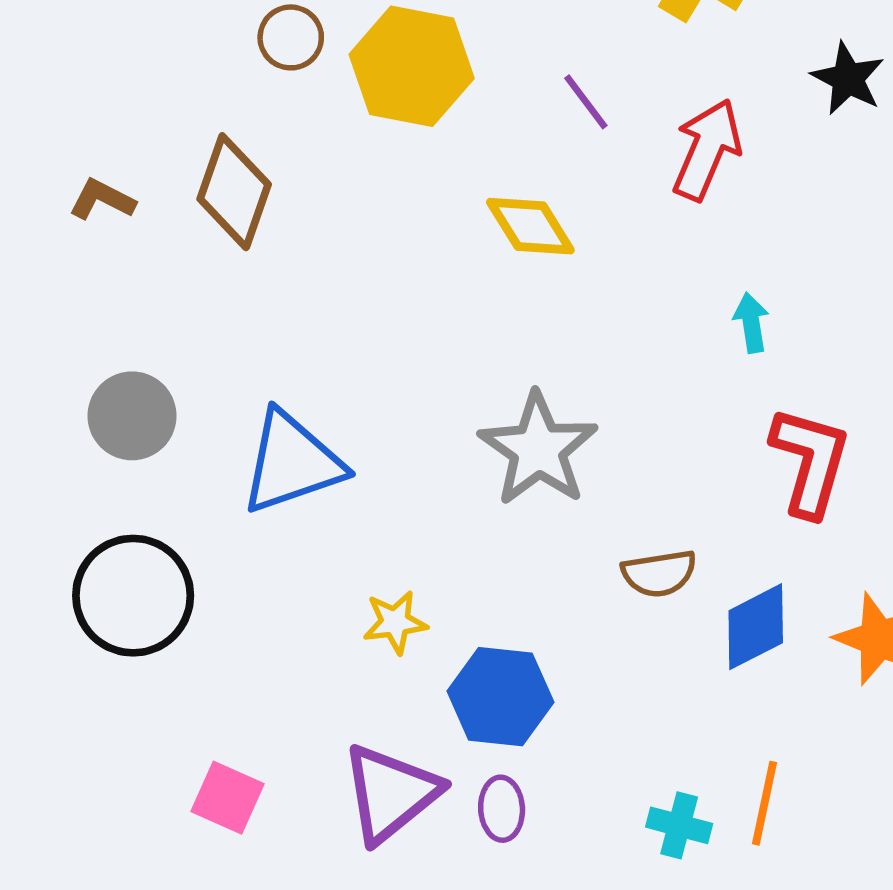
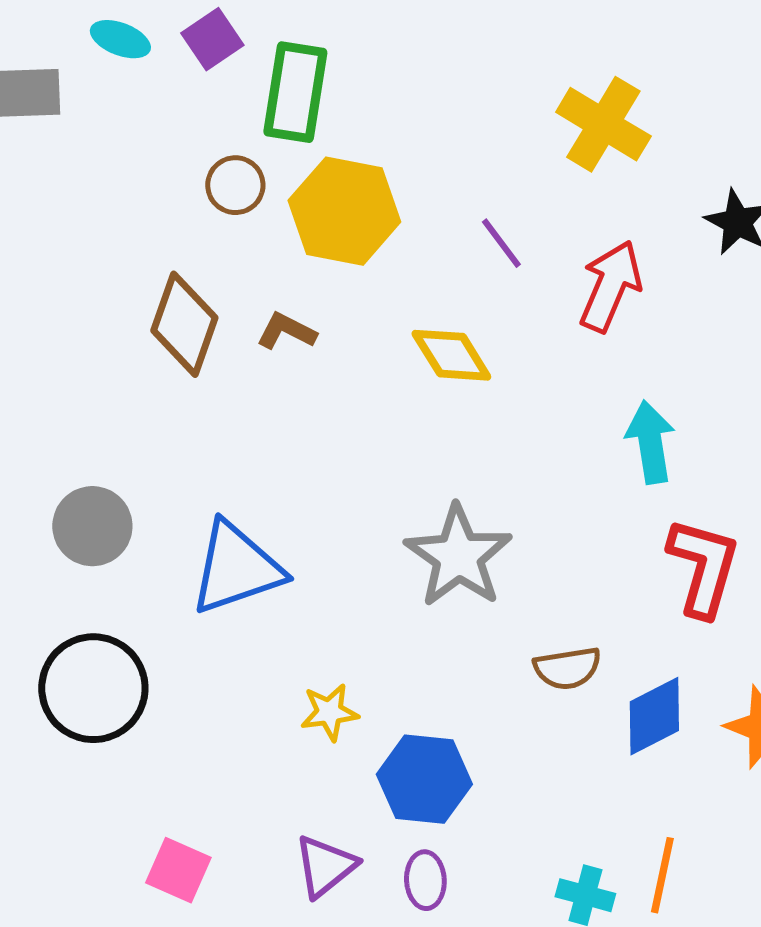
brown L-shape: (102, 199) -> (286, 331), moved
cyan arrow: (751, 323) -> (650, 442), size x1.5
purple triangle: (391, 793) -> (325, 866), size x0.7

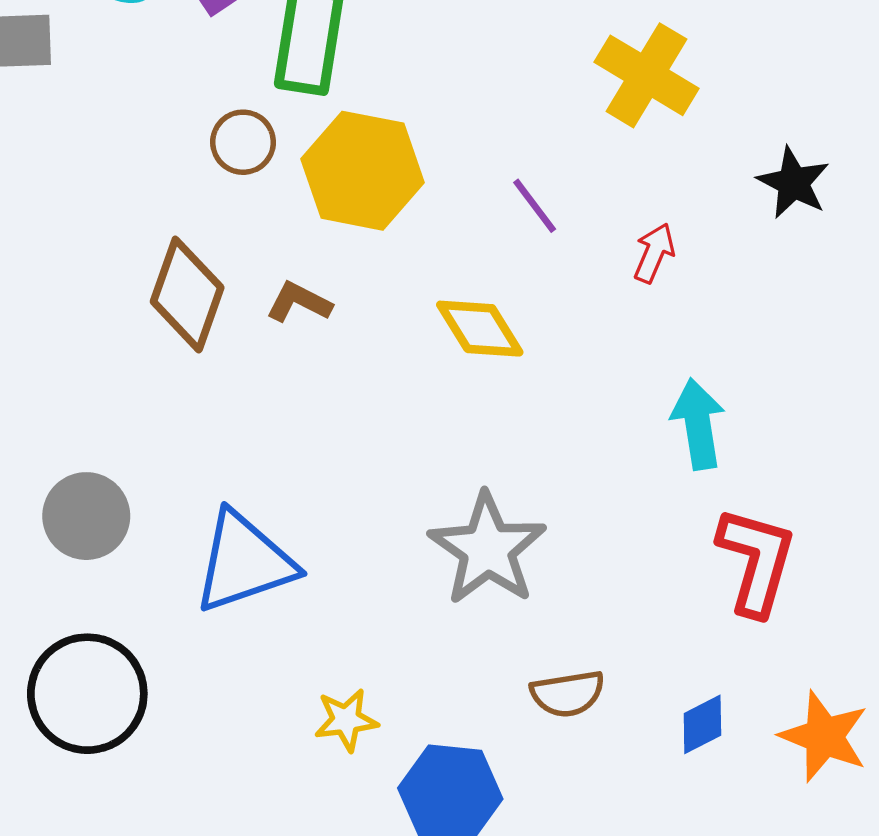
red arrow: (610, 286) -> (654, 253), size x0.6
brown semicircle: (567, 668) -> (568, 694), moved
blue diamond: (654, 716) -> (702, 724), size x0.7

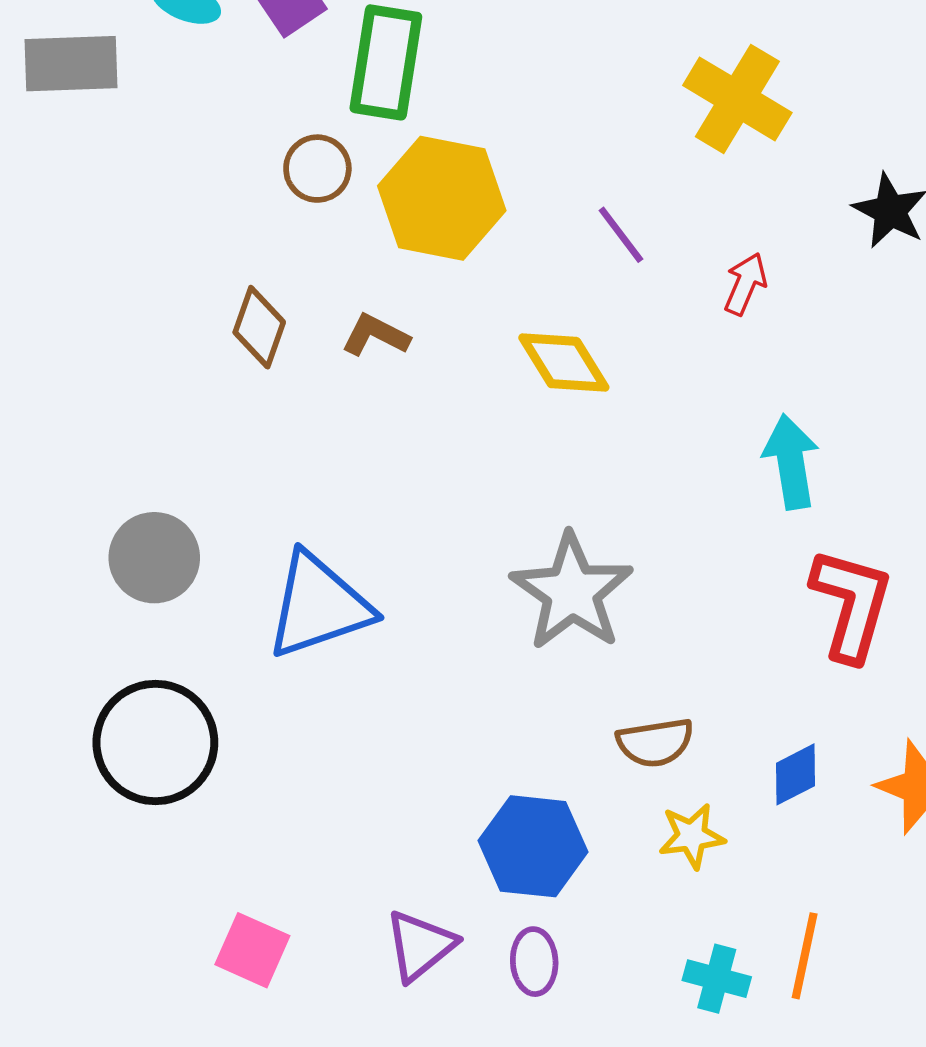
brown diamond: (187, 295) -> (259, 327), size x0.7
yellow star: (346, 720) -> (692, 836), moved

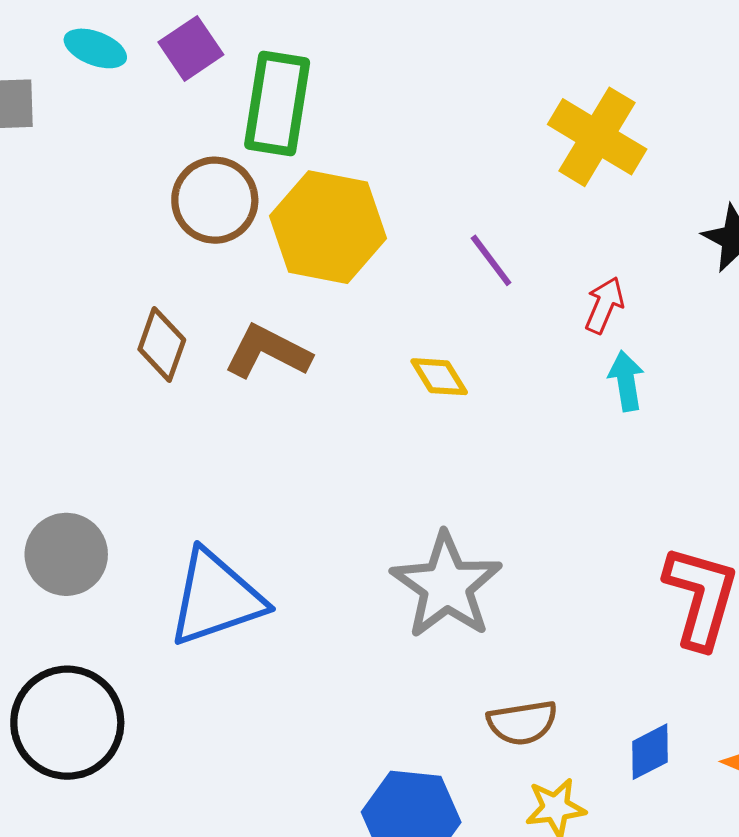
brown circle: (317, 169) -> (215, 200), size x1.4
brown L-shape: (376, 335) -> (268, 352), size x1.4
yellow diamond: (564, 363) -> (439, 377), size x0.7
cyan arrow: (791, 462) -> (626, 381), moved, size x0.7

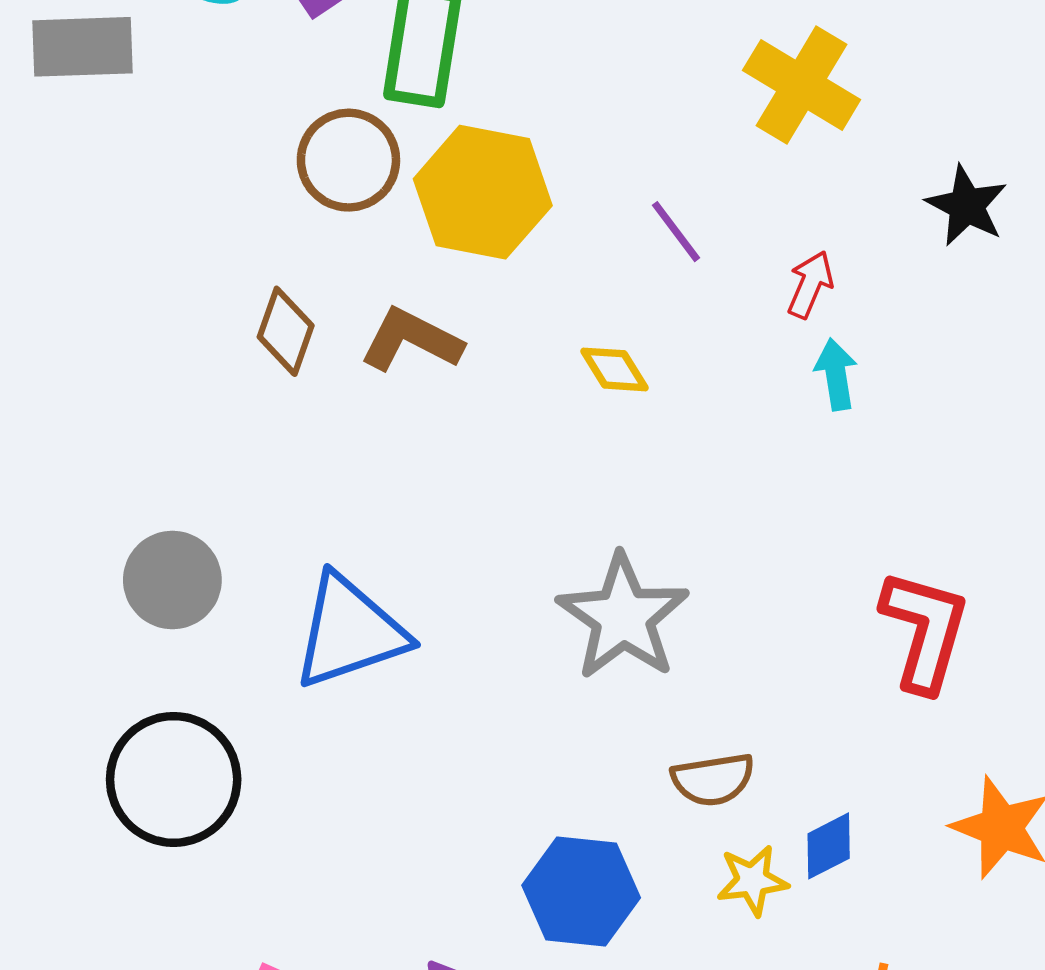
blue diamond: (650, 752) -> (829, 846), moved

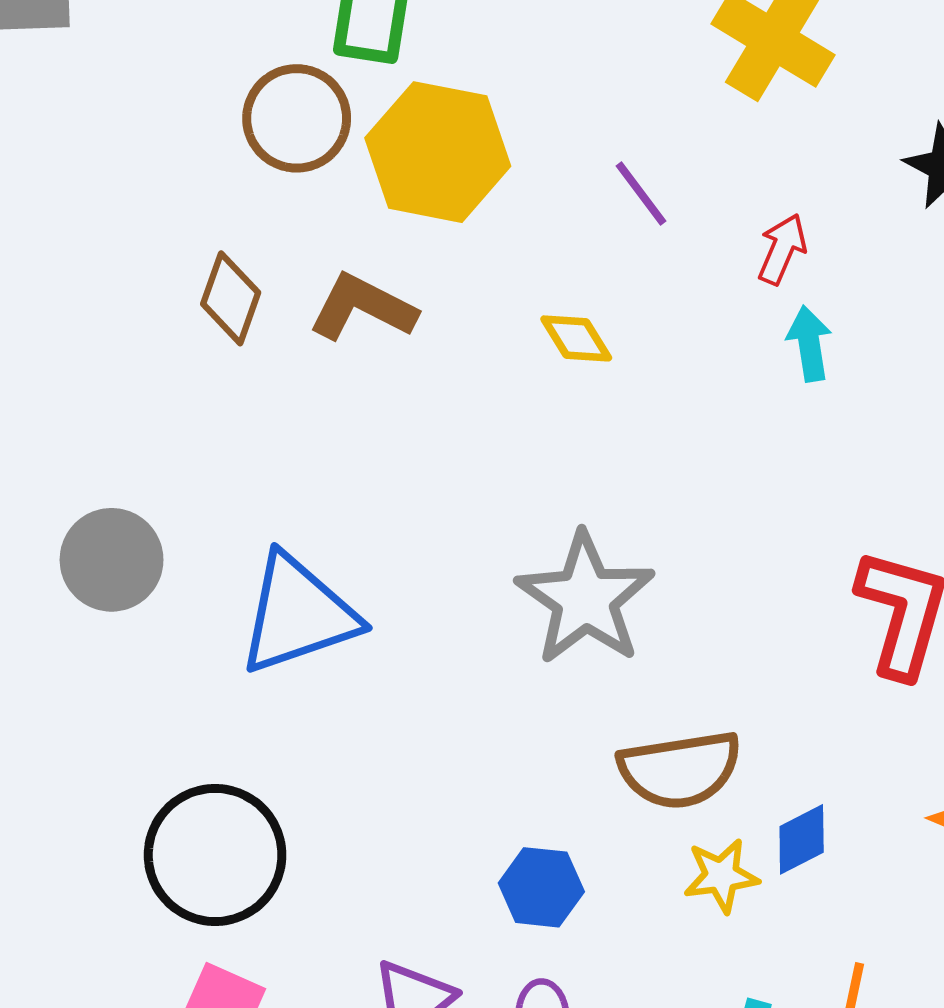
black circle: (174, 779) -> (215, 855), moved
brown semicircle: (713, 779) -> (680, 770), size x1.4
blue hexagon: (581, 892) -> (541, 887), size x0.7

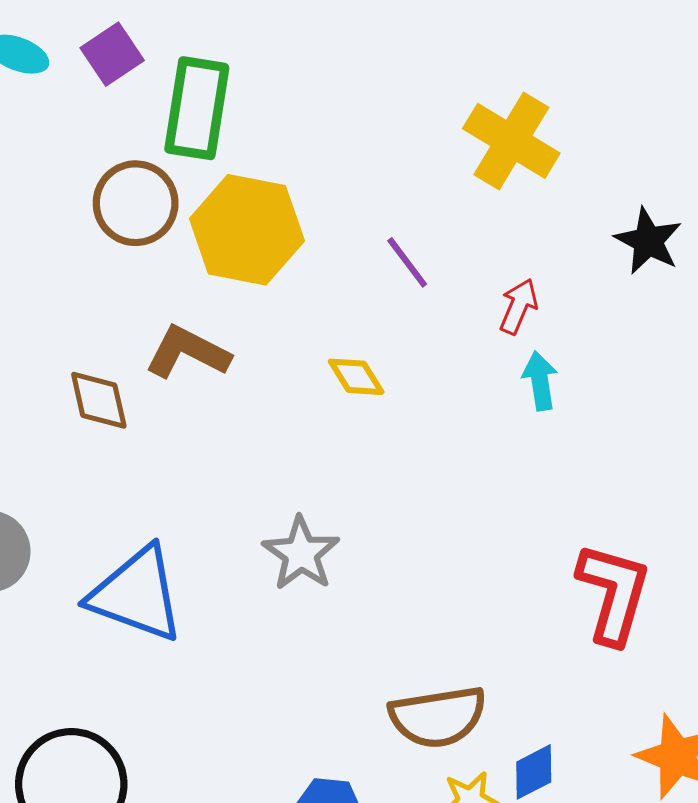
brown diamond: (231, 298) -> (99, 400), moved, turned -32
gray star: (585, 599) -> (301, 553), moved, size x0.7
blue triangle: (298, 614) -> (137, 594), turned 39

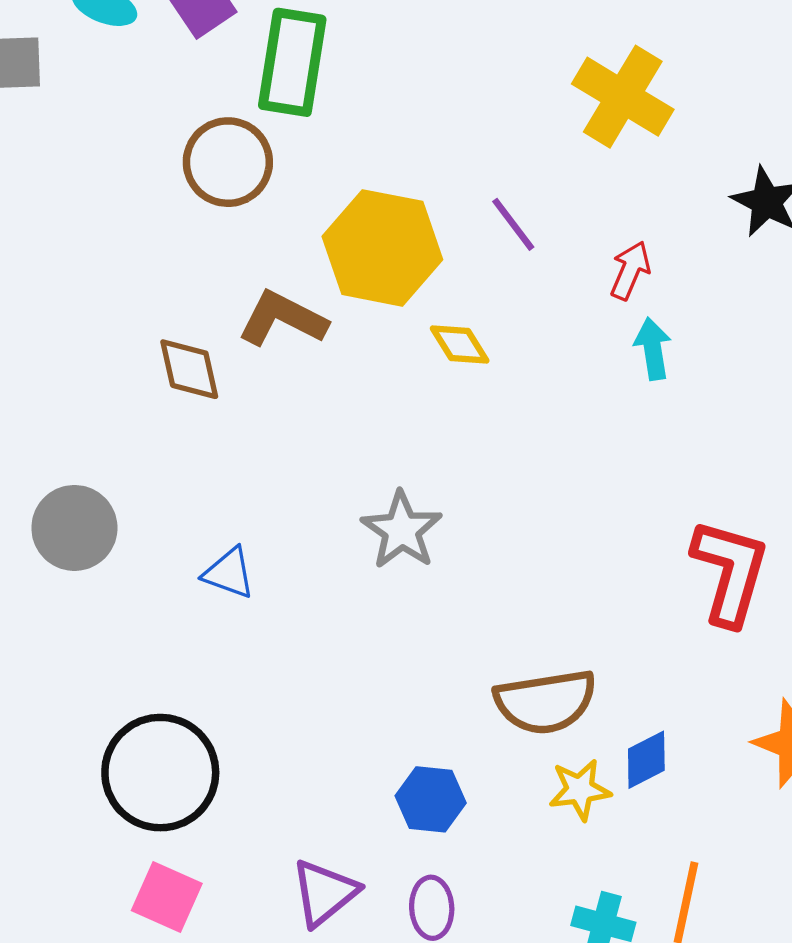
yellow hexagon: (247, 230) -> (382, 248), moved
blue triangle: (137, 594) -> (229, 573), size x0.5

